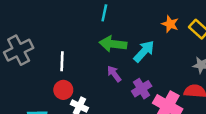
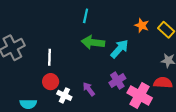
purple arrow: (114, 74) -> (89, 89), moved

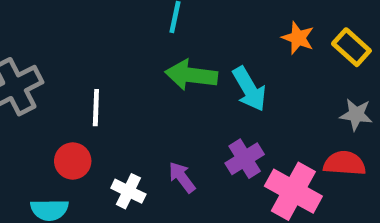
cyan arrow: (119, 49) -> (249, 89), turned 108
red circle: (51, 82) -> (73, 161), moved

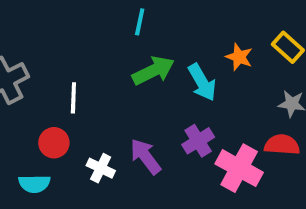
orange star: (298, 38) -> (239, 57), moved
green arrow: (191, 75) -> (153, 71), turned 147
purple arrow: (182, 177) -> (146, 156), size x1.4

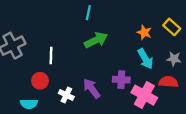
cyan arrow: (202, 82) -> (145, 59), moved
purple cross: (198, 141) -> (121, 80), turned 35

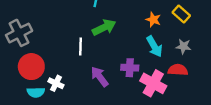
white line: (51, 55) -> (81, 46), moved
red circle: (40, 81) -> (31, 67), moved, size x1.5
white cross: (66, 95) -> (56, 83), moved

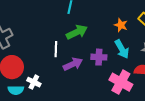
purple cross: (130, 68) -> (99, 57), moved
purple arrow: (100, 77) -> (73, 64), moved, turned 102

